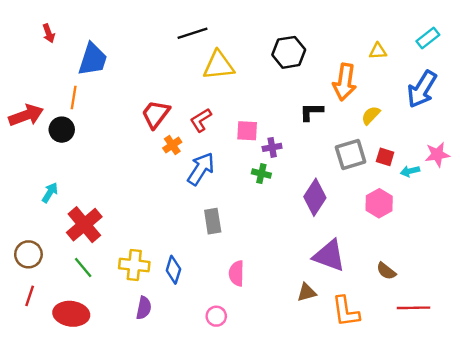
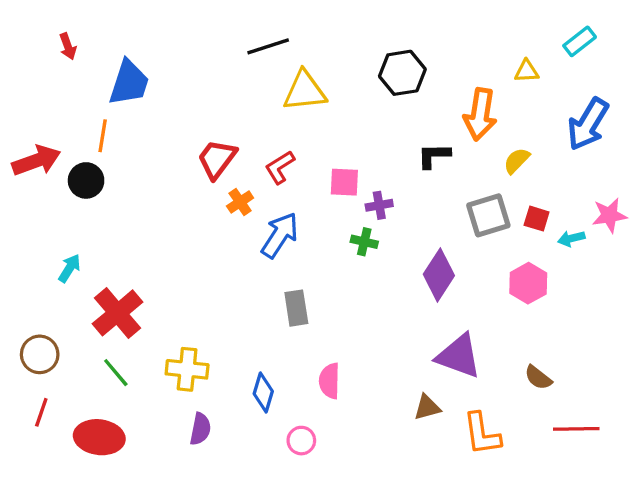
cyan rectangle: (428, 38) -> (580, 41), moved
blue diamond: (173, 270) -> (263, 392), moved

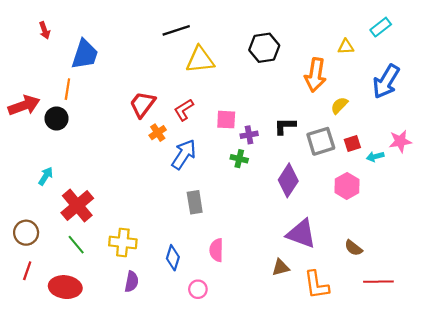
black L-shape: (434, 156) -> (285, 126), moved
red square: (537, 219) -> (352, 143), turned -35

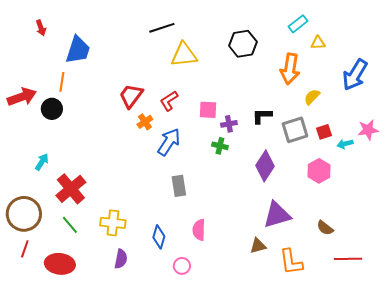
cyan rectangle: (381, 27) -> (298, 24), moved
brown circle: (26, 233) -> (24, 214), size x1.5
purple triangle: (301, 234) -> (277, 215), turned -36

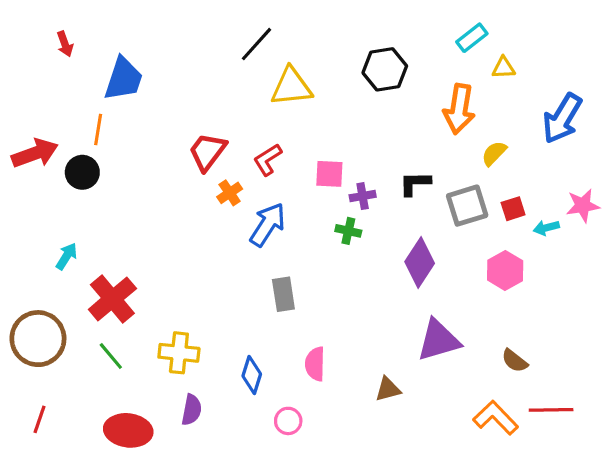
black line: (162, 28) -> (257, 44), turned -30
brown triangle: (258, 246) -> (388, 389), moved
red line: (25, 249) -> (40, 419), moved
orange L-shape: (291, 262) -> (496, 418), moved, turned 144
red ellipse: (60, 264) -> (128, 430), moved

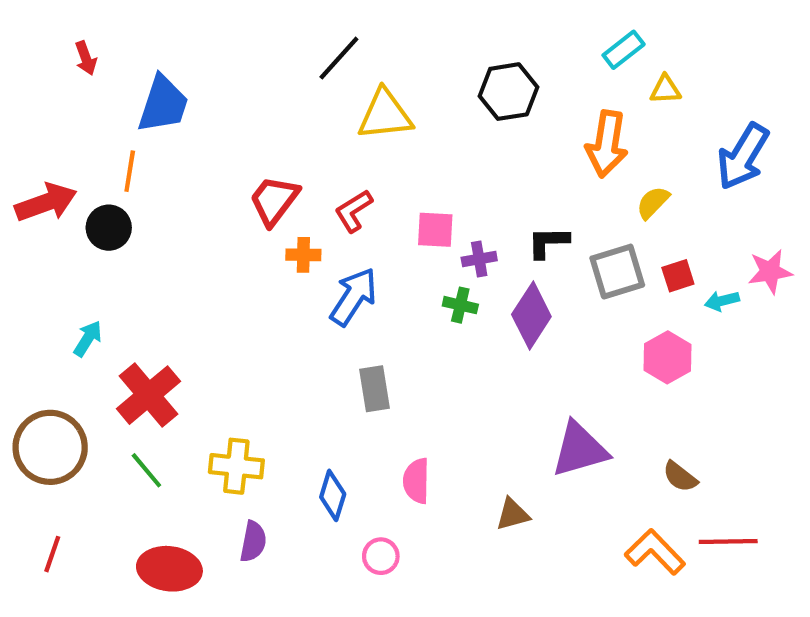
orange cross: (230, 193) -> (303, 255), turned 35
purple diamond: (420, 263) -> (531, 316), moved

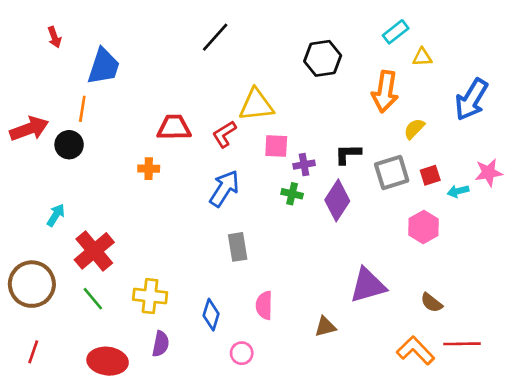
yellow triangle: (385, 115) -> (256, 105), moved
red trapezoid: (274, 200) -> (174, 127), turned 52
orange cross: (303, 255) -> (149, 169), moved

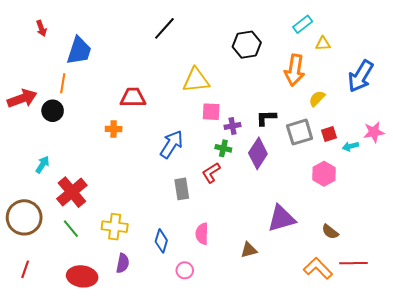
red L-shape: (224, 134) -> (211, 173), moved

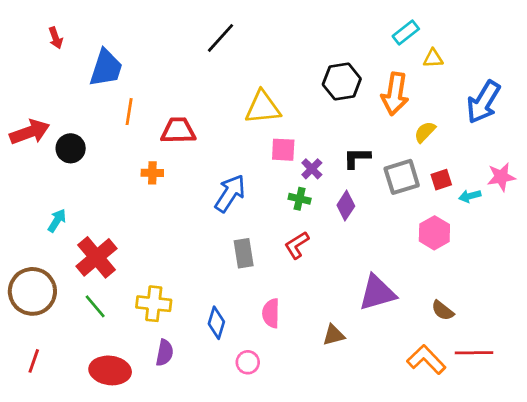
black hexagon: (247, 45) -> (342, 82), moved
orange line: (63, 83) -> (129, 112), moved
purple cross: (233, 126) -> (312, 169), turned -35
purple diamond: (258, 153) -> (346, 206), size x0.7
red L-shape: (211, 173) -> (297, 245), moved

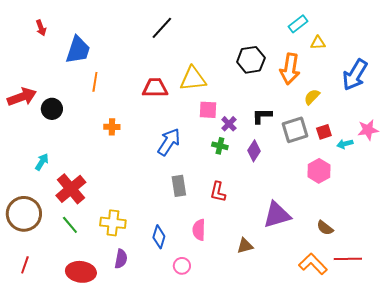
red trapezoid: (178, 131) -> (155, 88), moved
red L-shape: (297, 245) -> (218, 192), moved, turned -45

